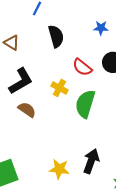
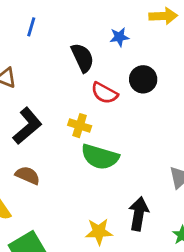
black semicircle: (56, 36) -> (83, 58), moved
green semicircle: (85, 104) -> (100, 157), moved, turned -80
brown semicircle: (27, 110) -> (28, 175), moved

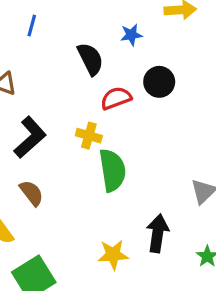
red semicircle: (104, 93) -> (116, 98), turned 132
green semicircle: (100, 157) -> (112, 170), turned -114
brown semicircle: (28, 175) -> (31, 193), turned 30

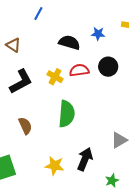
black semicircle: (90, 59) -> (69, 42), turned -60
yellow cross: (89, 136) -> (55, 77), moved
brown semicircle: (31, 193) -> (25, 126), moved

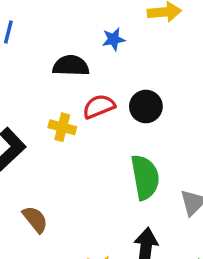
black circle: (108, 67) -> (146, 106), moved
green semicircle: (67, 114) -> (145, 177), moved

